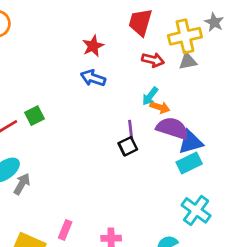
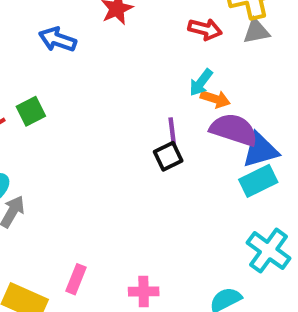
blue arrow: (93, 78) -> (58, 39), moved

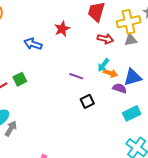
purple semicircle: (234, 130) -> (120, 88), size x0.6
purple line: (172, 132) -> (76, 76), moved, turned -64
blue triangle: (260, 150) -> (133, 77), moved

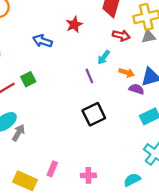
cyan arrow: (103, 65) -> (104, 57), moved
purple line: (76, 76) -> (89, 76), turned 48
black square: (87, 101) -> (94, 114), moved, size x1.5

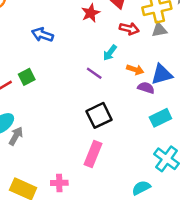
red star: (74, 25) -> (91, 13), moved
purple line: (89, 76) -> (94, 73), turned -32
pink rectangle: (52, 169) -> (93, 154), moved, size x1.5
pink cross: (88, 175) -> (59, 183), moved

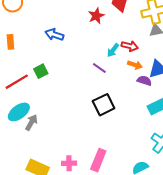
red arrow: (129, 29) -> (130, 46), moved
pink rectangle: (93, 154) -> (98, 160), moved

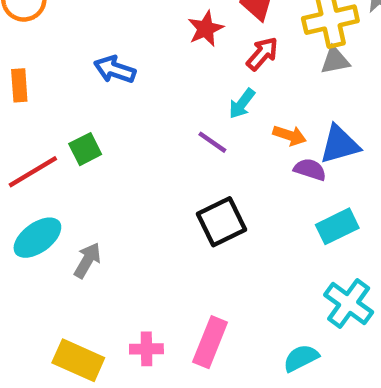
red arrow: (130, 46) -> (262, 54), moved, turned -63
gray arrow: (31, 122) -> (87, 260), moved

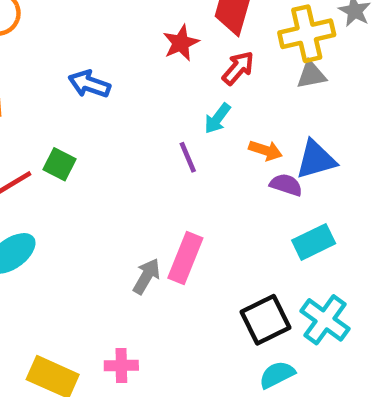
purple line: (212, 142) -> (188, 157), turned 32
green square: (85, 149) -> (60, 164), turned -36
black square: (221, 222) -> (265, 320), moved
gray arrow: (87, 260) -> (147, 276), moved
pink rectangle: (210, 342) -> (185, 258), moved

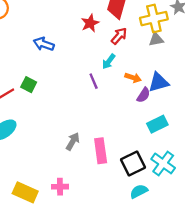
purple semicircle: (286, 185) -> (143, 95), turned 105
pink rectangle: (185, 258) -> (101, 151), moved, turned -30

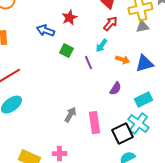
red star: (90, 23) -> (69, 18), moved
green square: (29, 85) -> (66, 51), moved
purple semicircle: (143, 95) -> (115, 89), moved
cyan cross: (163, 163) -> (138, 124), moved

